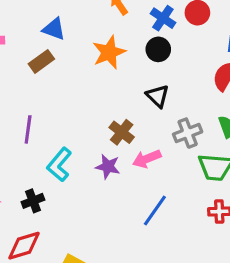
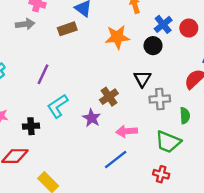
gray cross: (188, 133) -> (160, 99), moved
pink arrow: (147, 159) -> (127, 131), moved

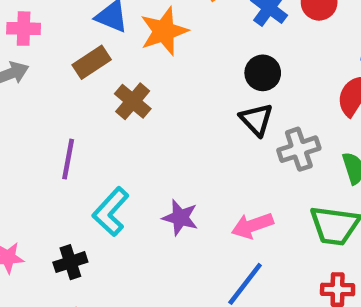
orange star: (117, 37) -> (164, 31), moved
black circle: (153, 46) -> (263, 73), moved
brown cross: (109, 97) -> (133, 101), moved

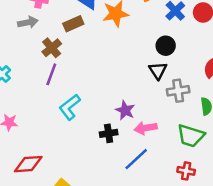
brown cross: (133, 101) -> (52, 48), moved
purple star: (180, 218) -> (125, 110), moved
black cross: (70, 262) -> (109, 133), moved

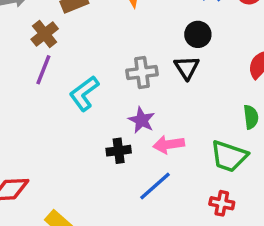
gray cross: (178, 91) -> (142, 73), moved
cyan L-shape: (70, 107) -> (84, 93), moved

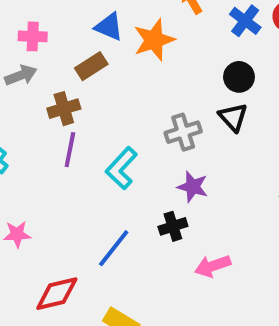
brown cross: (45, 34) -> (64, 109), turned 32
pink arrow: (169, 145) -> (213, 266), moved
blue line: (155, 186) -> (114, 248), moved

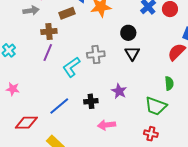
black circle: (239, 77) -> (128, 33), moved
gray cross: (183, 132) -> (96, 55), moved
purple star: (193, 187) -> (119, 91), moved

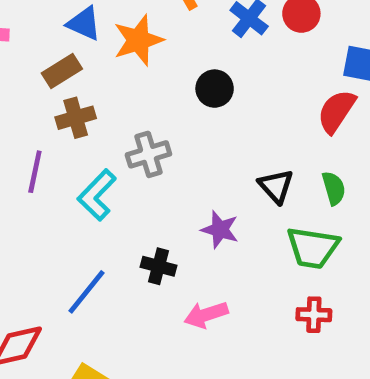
brown cross: (49, 31) -> (76, 118), moved
black triangle: (132, 53) -> (276, 186), moved
black cross: (91, 101) -> (158, 266), turned 32

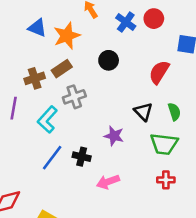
brown rectangle: (62, 71) -> (62, 69), moved
red semicircle: (336, 111) -> (159, 72), moved
blue line: (86, 292) -> (52, 158), moved

